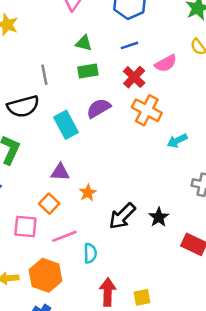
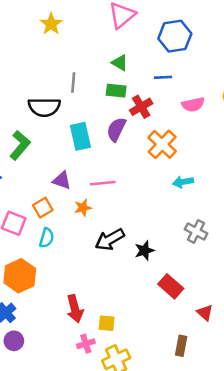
red cross: (134, 77) -> (141, 107), moved
purple semicircle: (99, 108) -> (116, 129), turned -50
pink line: (64, 236) -> (103, 183), moved
cyan semicircle: (90, 253) -> (47, 238), moved
red arrow: (108, 292) -> (75, 309), turned 148

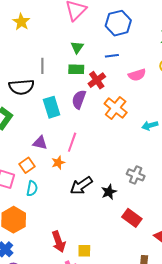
green triangle: (120, 63) -> (77, 47), turned 40
cyan arrow: (183, 182) -> (150, 126), moved
pink line: (103, 183) -> (72, 142), turned -60
gray cross: (196, 231) -> (136, 175), moved

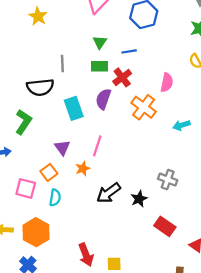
blue line: (112, 56) -> (129, 51), moved
pink semicircle: (137, 75) -> (167, 82), moved, turned -60
purple triangle: (40, 143) -> (62, 148), turned 42

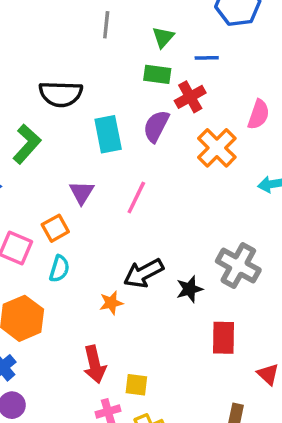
gray line: (62, 64) -> (106, 25), moved
orange star: (83, 169) -> (111, 303), moved
gray cross: (168, 180) -> (238, 266), size x1.4
red rectangle: (165, 226) -> (224, 338), turned 48

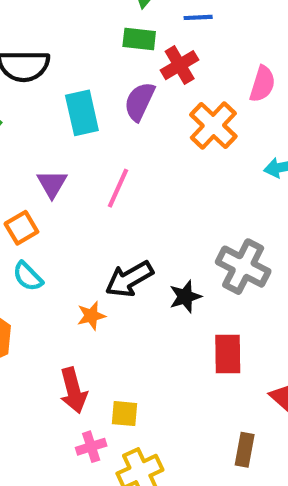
cyan semicircle: (59, 269) -> (28, 276), turned 120

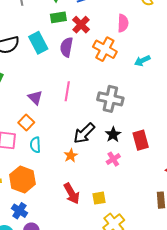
cyan rectangle: (82, 113) -> (38, 43), moved
gray cross: (243, 267) -> (110, 99), moved
cyan semicircle: (28, 276) -> (35, 145), turned 56
red rectangle: (228, 354) -> (141, 140), moved
pink cross: (91, 447) -> (113, 159), moved

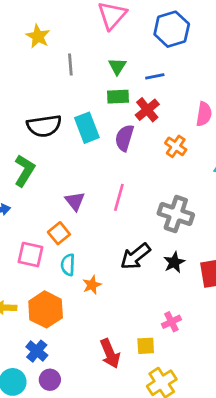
orange cross: (105, 49) -> (176, 146), size x0.7
orange star: (71, 156) -> (92, 285), moved
pink cross: (113, 159) -> (171, 322), moved
red arrow: (72, 193) -> (110, 354), moved

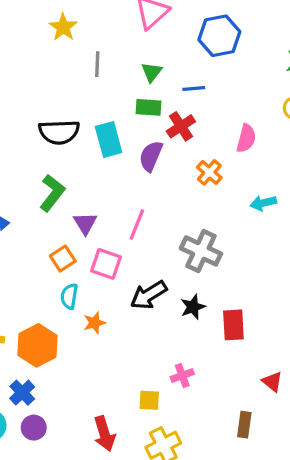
green L-shape: (24, 171) -> (52, 193), moved
pink square: (30, 255) -> (106, 264), moved
red arrow: (110, 354) -> (104, 434), moved

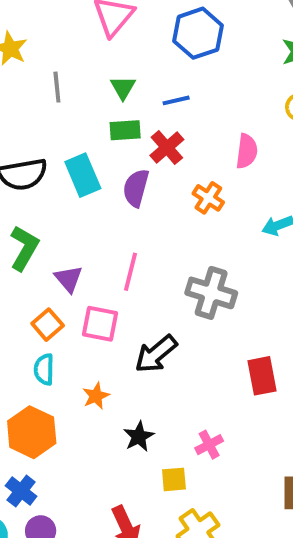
cyan semicircle: (69, 296) -> (44, 369), moved
black star: (193, 307) -> (139, 436), moved

